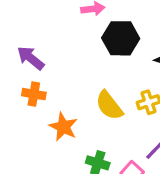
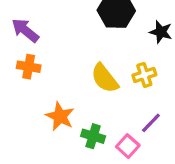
orange star: (63, 127) -> (60, 116), moved

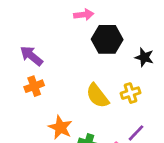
orange cross: (29, 67) -> (34, 86), turned -30

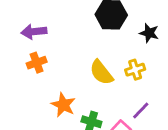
purple arrow: (31, 56) -> (34, 32), turned -45

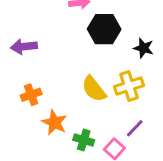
orange cross: (37, 63) -> (31, 95), moved
yellow cross: (135, 70) -> (129, 86), size x1.4

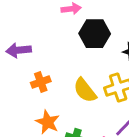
orange cross: (31, 95) -> (41, 82), moved

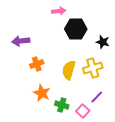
yellow semicircle: (85, 90) -> (69, 70), turned 54

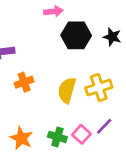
black star: (103, 42) -> (112, 37), moved
orange star: (42, 93) -> (21, 138), moved
pink square: (83, 111) -> (81, 134), moved

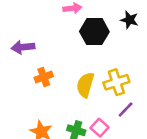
black star: (112, 37) -> (129, 20), moved
purple line: (104, 126) -> (126, 109), moved

